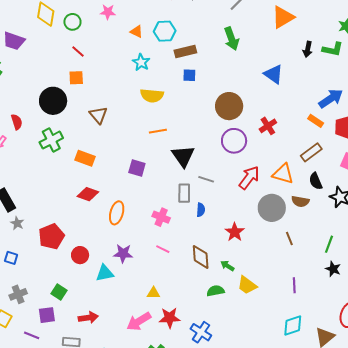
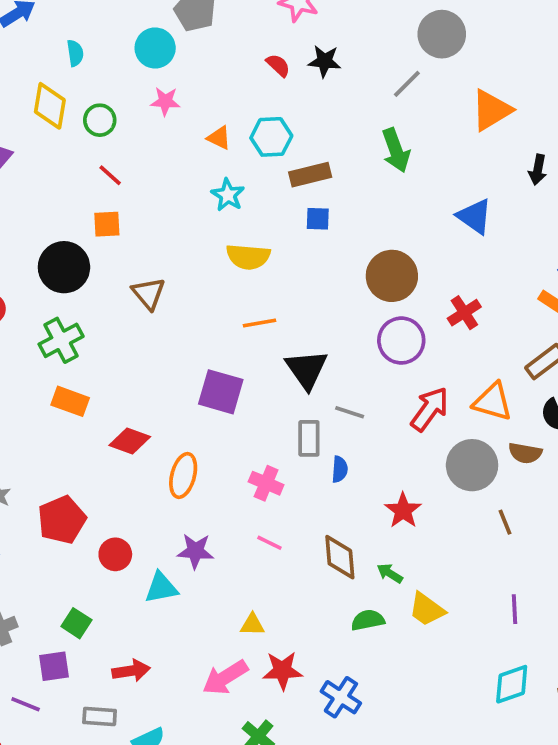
orange rectangle: (85, 158) -> (70, 401), moved
purple square: (137, 168) -> (221, 392), size x1.4

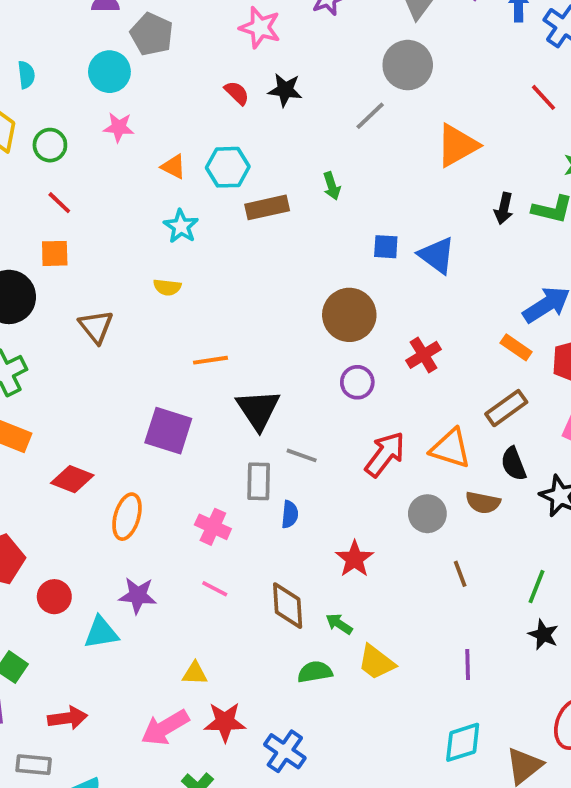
green arrow: (396, 150) -> (332, 186), moved, size x0.6
blue square: (318, 219) -> (386, 247), moved
yellow semicircle: (248, 257) -> (167, 287), moved, size x0.6
purple circle: (401, 341) -> (357, 382), size x0.7
gray circle: (472, 465) -> (427, 514), size x0.7

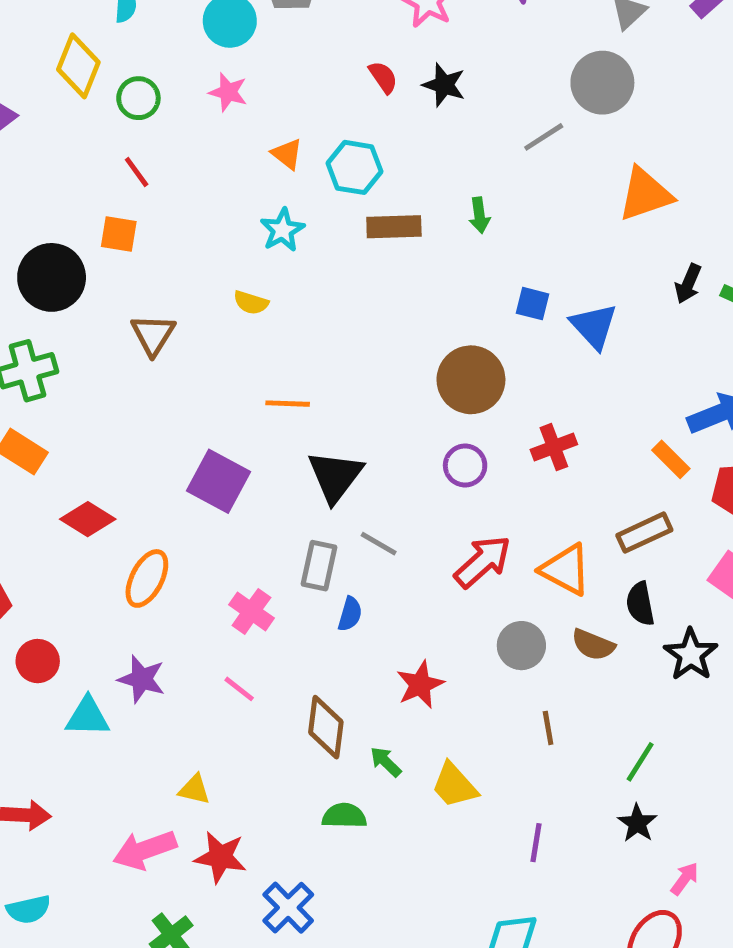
yellow trapezoid: (376, 662) -> (454, 785), moved

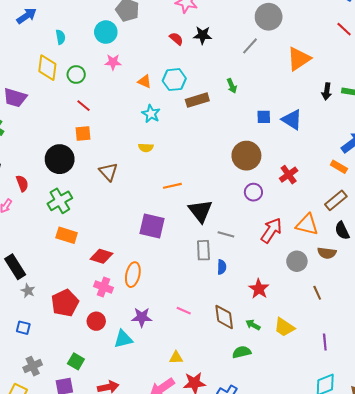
pink cross: (251, 611) -> (103, 287), moved

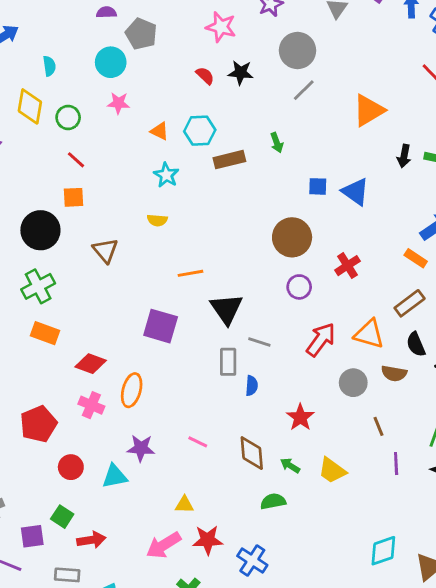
gray circle: (269, 17) -> (298, 50), moved
red circle: (96, 321) -> (71, 467), moved
purple line: (325, 342) -> (396, 464), moved
green square: (76, 361) -> (62, 517), moved

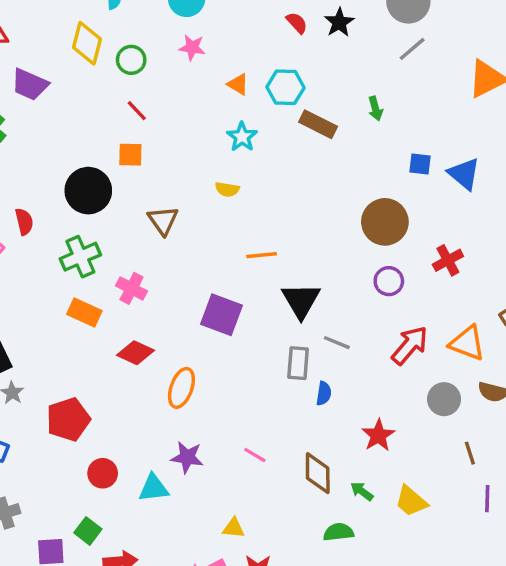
black star: (241, 73) -> (339, 22), turned 30
brown rectangle: (229, 160) -> (318, 124), turned 36
pink cross: (91, 405) -> (131, 288), moved

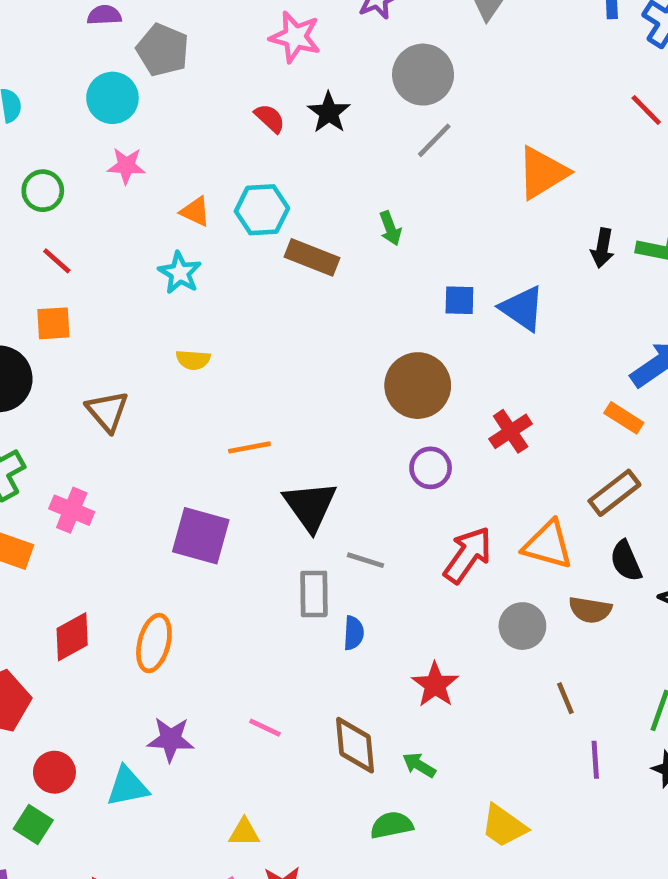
cyan star: (242, 137) -> (180, 273), moved
red diamond: (135, 353) -> (72, 637), moved, turned -48
yellow trapezoid: (411, 501) -> (504, 826), moved
green square: (88, 531) -> (33, 824), moved

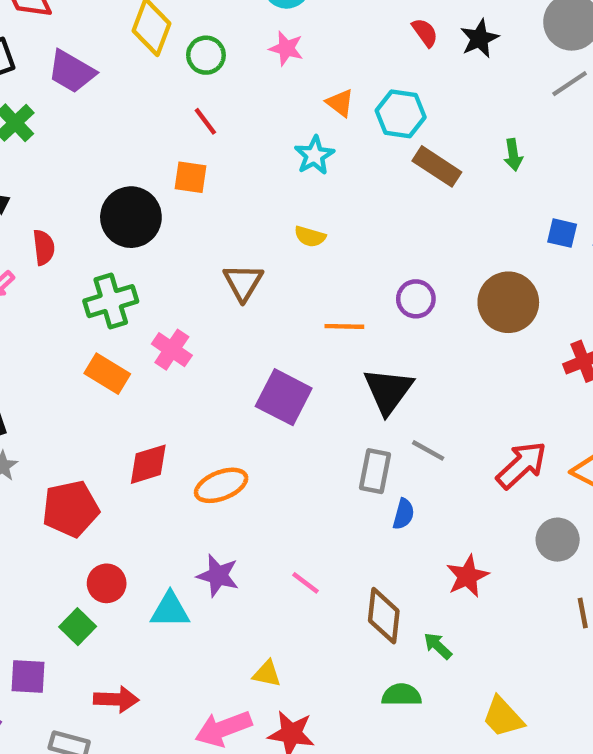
brown triangle: (107, 411) -> (243, 282), moved
purple circle: (431, 468) -> (416, 299), moved
orange ellipse: (154, 643) -> (221, 485), turned 42

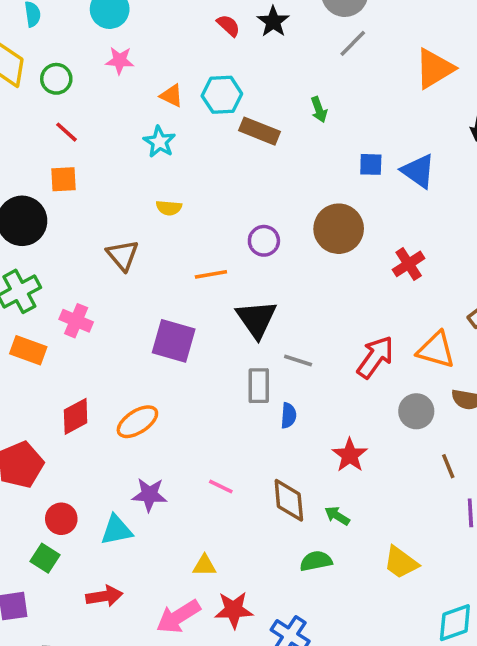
red arrow: (116, 699) -> (104, 596), moved

